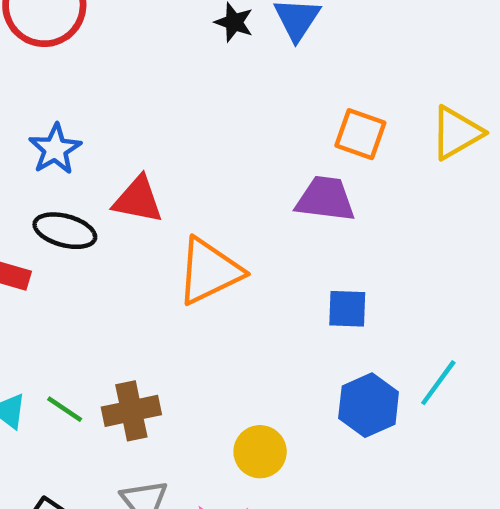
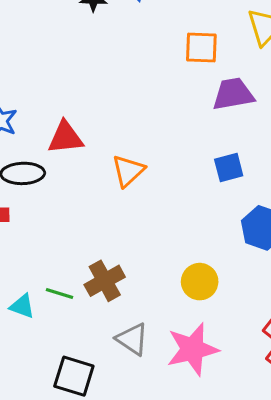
purple trapezoid: (325, 199) -> (233, 94), moved
orange triangle: (209, 271) -> (128, 171), size x0.7

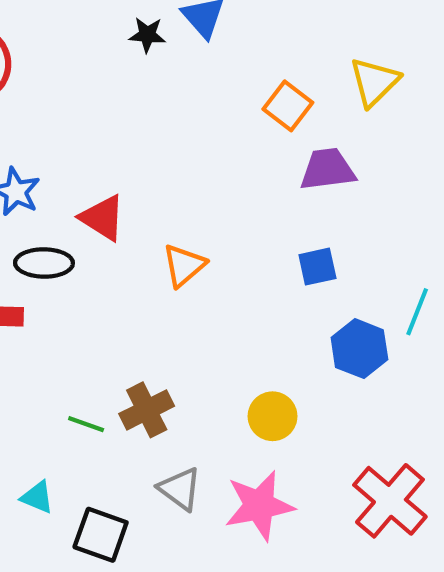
orange square: (201, 47) -> (288, 106), turned 33
red triangle: (65, 138) -> (103, 218), turned 36
cyan triangle: (22, 306) -> (37, 497), moved

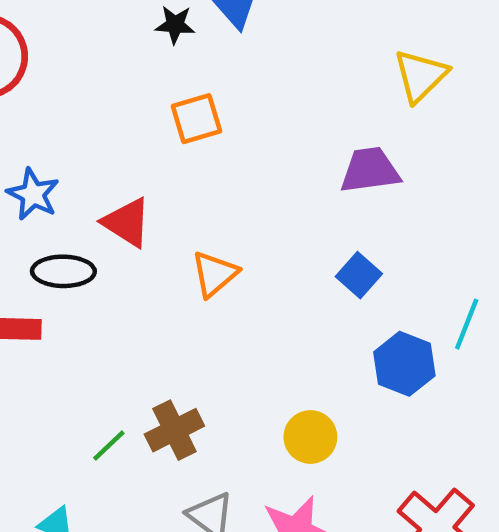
orange square: (288, 106) -> (196, 119), moved, turned 36
blue square: (317, 267) -> (359, 275), turned -36
green line: (86, 424) -> (109, 446), turned -63

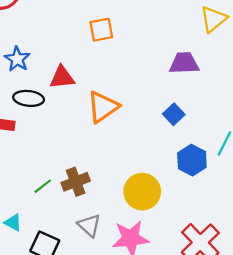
red triangle: (127, 222) -> (62, 77), turned -44
orange triangle: (215, 274) -> (103, 107), size x1.4
yellow circle: (310, 437) -> (142, 192), size x1.4

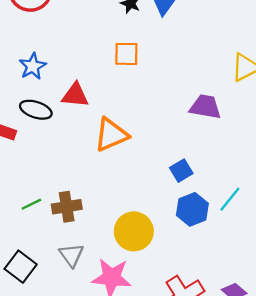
blue square: (174, 114) -> (181, 171), moved

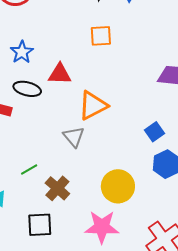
brown cross: (67, 207) -> (57, 188), moved, turned -35
gray triangle: (71, 255) -> (74, 137), moved
black square: (21, 267) -> (40, 225), moved, turned -36

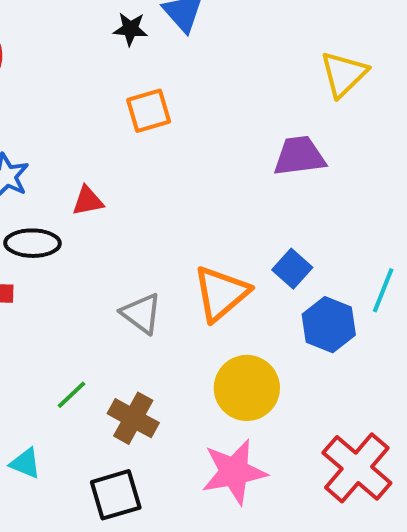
red triangle: (60, 74) -> (88, 201), size x0.7
orange triangle: (93, 105) -> (221, 293), moved

